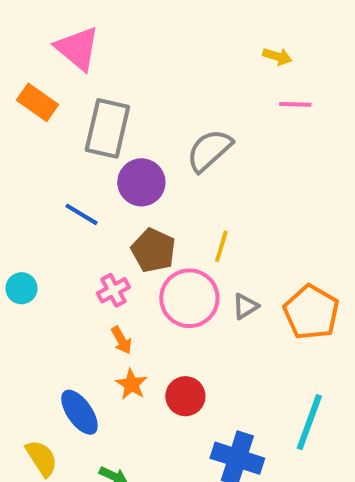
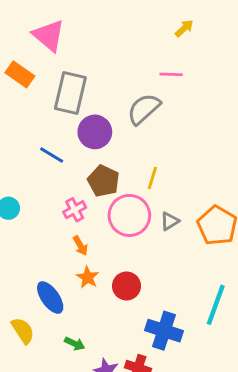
yellow arrow: (277, 56) -> (184, 28), moved, turned -60
pink line: (295, 104) -> (171, 74), moved

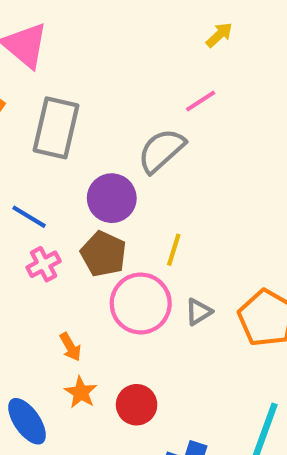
pink line: (171, 74) -> (201, 101), turned -35
purple circle: (95, 132) -> (112, 198), moved
pink cross: (75, 210) -> (44, 264), moved

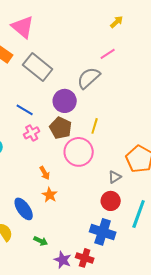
gray rectangle: (56, 128) -> (38, 67), turned -64
gray triangle: (199, 312) -> (115, 177), moved
red circle: (137, 405) -> (111, 201), moved

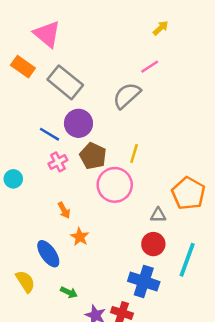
purple circle: (65, 101) -> (78, 123), moved
orange arrow: (45, 173) -> (64, 210), moved
gray triangle: (115, 177) -> (158, 215), turned 32

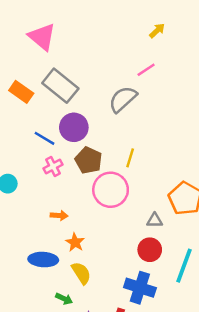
orange rectangle: (23, 67) -> (21, 92), moved
orange arrow: (64, 210) -> (59, 215), turned -56
blue ellipse: (48, 254) -> (43, 260), turned -52
yellow semicircle: (25, 281) -> (81, 273), moved

